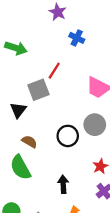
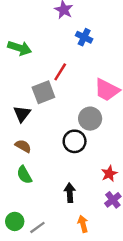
gray circle: (95, 125) -> (90, 119), moved
brown semicircle: (29, 142) -> (23, 146), moved
green semicircle: (20, 167) -> (24, 175), size x0.7

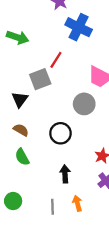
blue cross: (84, 37) -> (79, 27), size x1.6
black circle: (75, 141) -> (60, 133), moved
gray line: (37, 227) -> (53, 207), moved, turned -56

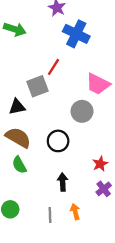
green arrow: (18, 37) -> (15, 29), moved
black triangle: (20, 99) -> (17, 107), turned 42
brown semicircle: (21, 130) -> (18, 138), size x1.6

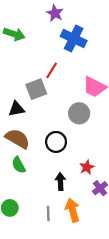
red star: (100, 164) -> (87, 167), moved
orange arrow: (75, 212) -> (73, 210), size x1.5

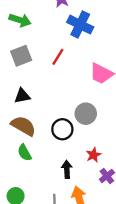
gray square: (36, 89) -> (21, 56), moved
gray circle: (79, 113) -> (86, 114), moved

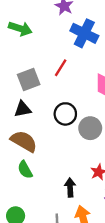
gray square: (21, 56) -> (29, 80), moved
black circle: (62, 129) -> (65, 114), moved

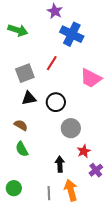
black triangle: (23, 109) -> (29, 98), moved
gray circle: (90, 128) -> (71, 128), moved
brown semicircle: (24, 141) -> (21, 125), size x0.6

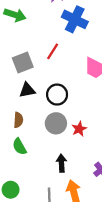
brown semicircle: (21, 125) -> (18, 120), turned 64
gray circle: (71, 128) -> (56, 123), moved
red star: (84, 151) -> (79, 129), moved

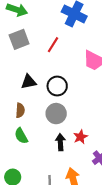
gray square: (23, 62) -> (19, 39), moved
red star: (79, 129) -> (80, 137), moved
black arrow: (61, 163) -> (60, 142), moved

